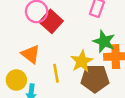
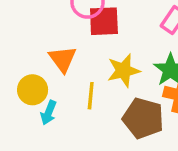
red square: (51, 21) -> (104, 21), turned 30
yellow star: (82, 61) -> (123, 71), moved

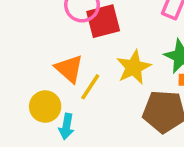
yellow line: (91, 96) -> (90, 87), moved, turned 40

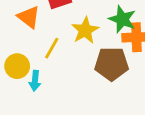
orange triangle: (69, 69) -> (29, 17), moved

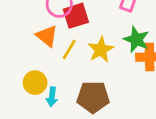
yellow line: (52, 48) -> (69, 49), moved
brown pentagon: (112, 64) -> (93, 97), moved

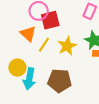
cyan arrow: (52, 97) -> (29, 79), size x1.5

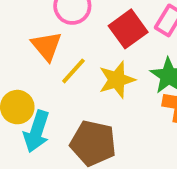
red square: (50, 20) -> (128, 29), moved, turned -30

